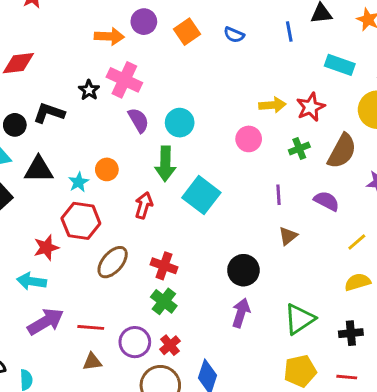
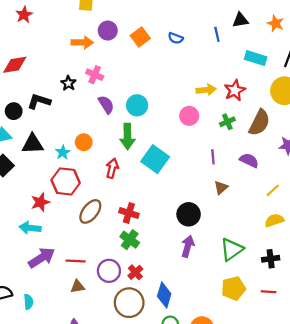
pink cross: (124, 80) -> (95, 75), size x0.7

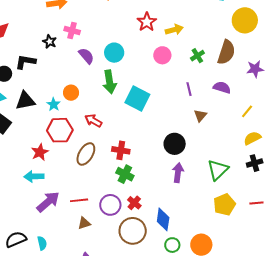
red star: (235, 90) -> (147, 22), moved
red arrow: (112, 168) -> (93, 121), moved, turned -66
black cross: (271, 259) -> (255, 163), moved

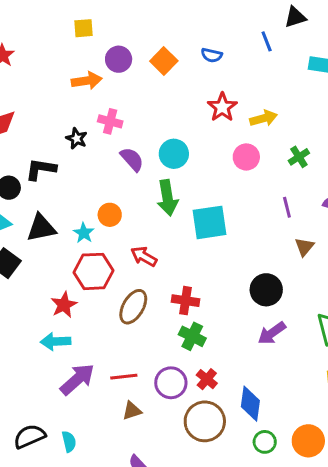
cyan square: (137, 99) -> (210, 222), turned -35
purple arrow: (178, 173) -> (272, 333), turned -132

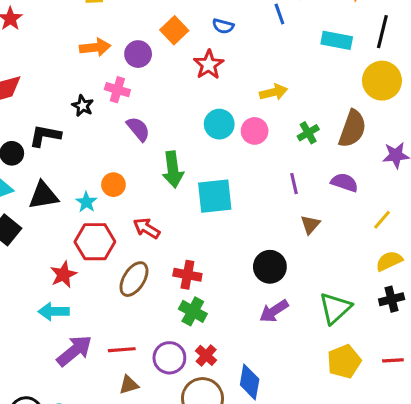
purple circle: (119, 59) -> (138, 54), moved
red star: (222, 107) -> (209, 65), moved
cyan circle: (174, 154) -> (219, 124), moved

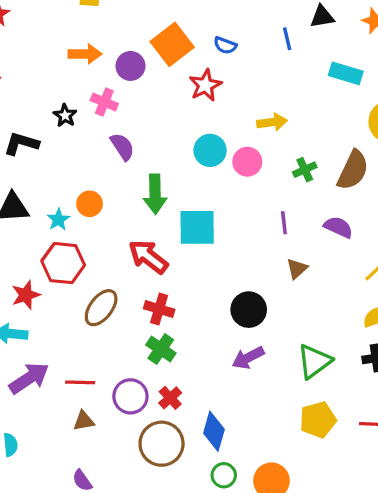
orange square: (174, 30) -> (172, 44), size x1.4
red arrow: (147, 228) -> (148, 257), moved, size x1.4

